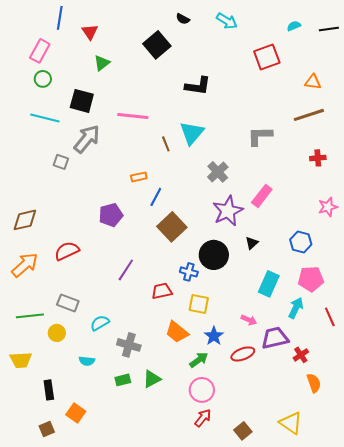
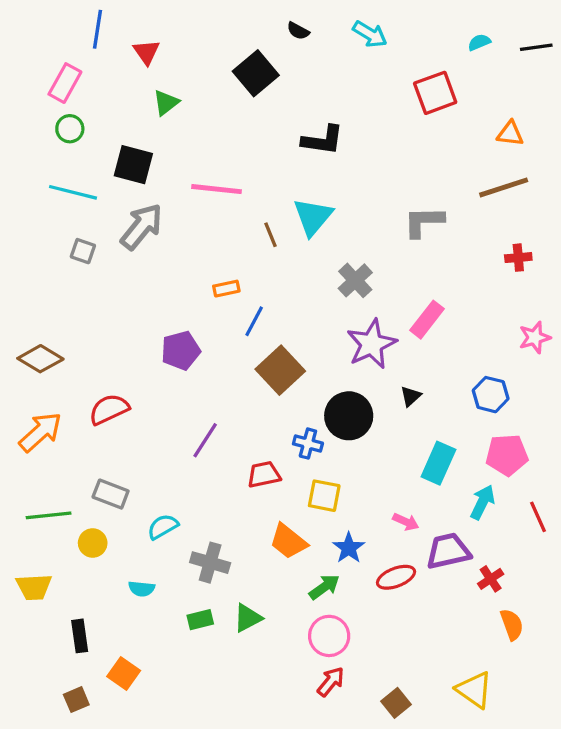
gray square: (61, 162) -> (83, 251), moved
brown diamond: (25, 220) -> (40, 359), turned 44

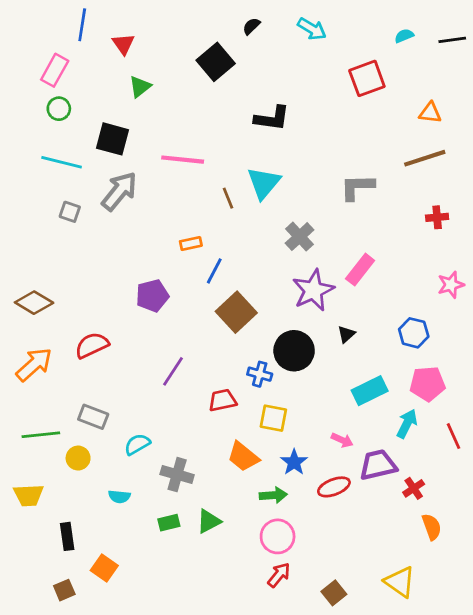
black semicircle: (298, 31) -> (251, 26), turned 108
cyan rectangle: (438, 463) -> (370, 391), turned 40
green arrow: (324, 587) -> (273, 495), turned 32

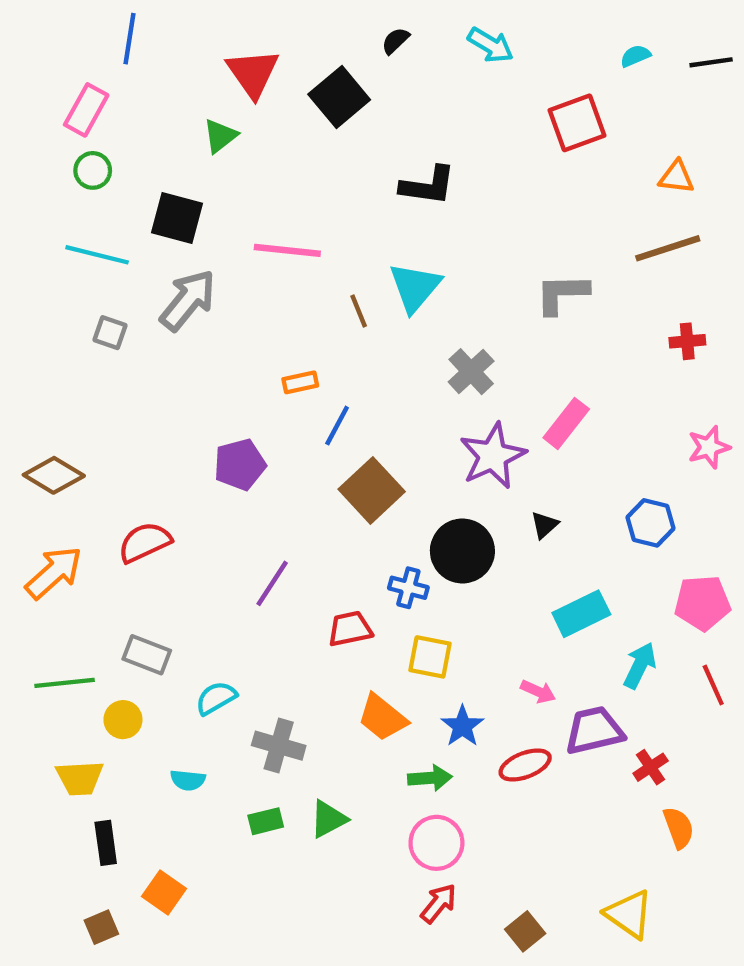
red triangle: (123, 44) -> (253, 73), moved, size x1.5
pink pentagon: (427, 384) -> (702, 603), moved
yellow trapezoid: (29, 495) -> (80, 778), moved

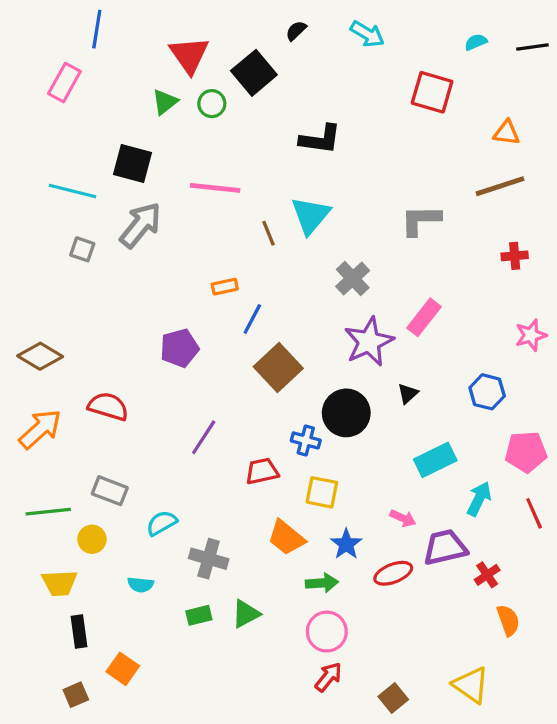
red square: (577, 123) -> (432, 92), turned 36
green circle: (93, 170) -> (212, 104), moved
red semicircle: (145, 542) -> (108, 406), turned 42

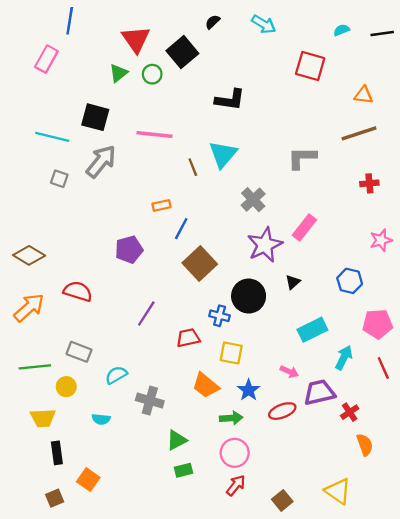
green rectangle: (199, 615) -> (184, 470), moved

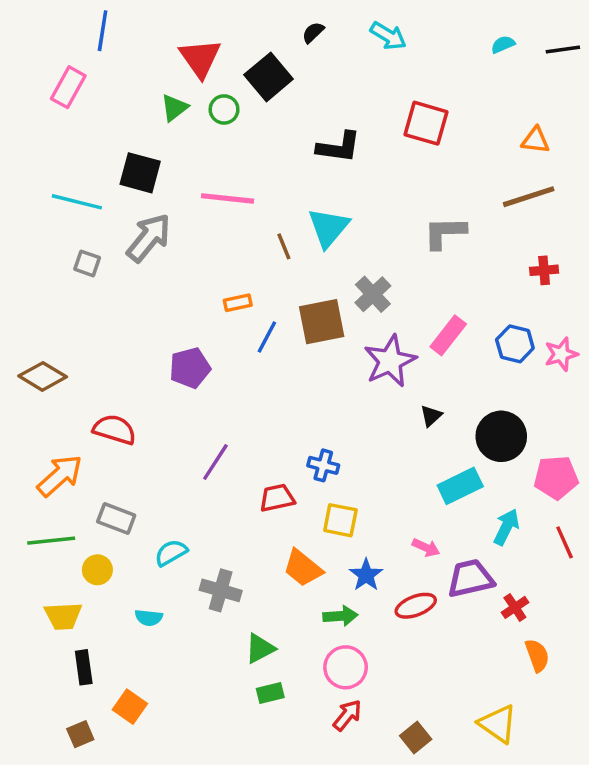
red square: (310, 66) -> (426, 123), moved
brown square: (200, 263) -> (322, 322), moved, turned 32
blue hexagon: (350, 281) -> (515, 344), moved
black circle: (249, 296) -> (501, 436), moved
orange arrow: (29, 308) -> (60, 476), moved

